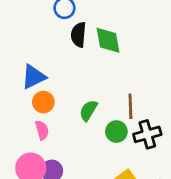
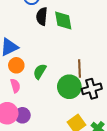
green semicircle: (88, 110) -> (40, 71), moved
green circle: (116, 132) -> (69, 87), size x1.5

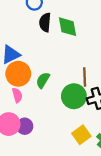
orange circle: (16, 65) -> (18, 74), size x1.5

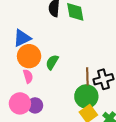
brown line: (85, 77) -> (87, 76), moved
green circle: (74, 96) -> (86, 96), moved

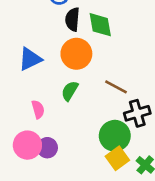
orange circle: (29, 56) -> (76, 54), moved
brown line: (87, 76) -> (116, 87), moved, turned -60

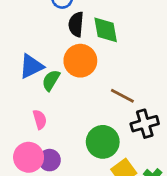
green semicircle: (70, 91) -> (51, 80), moved
green circle: (115, 136) -> (103, 142), moved

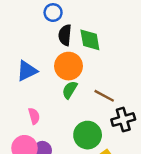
green semicircle: (51, 80) -> (70, 90), moved

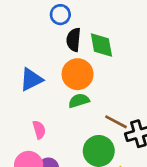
green semicircle: (70, 90) -> (79, 101), turned 42
brown line: (104, 96) -> (116, 122), moved

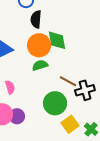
green diamond: (101, 45) -> (57, 40), moved

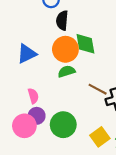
green circle: (55, 103) -> (63, 125), moved
purple circle: (17, 116) -> (37, 116), moved

